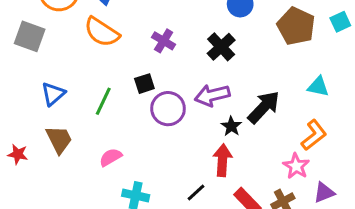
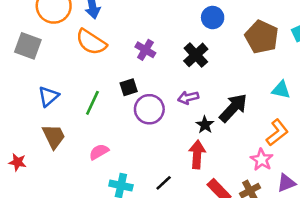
purple arrow: (212, 95) -> (188, 98), size x0.7
red star: (18, 154) -> (18, 162), moved
black line: (196, 193) -> (164, 183), moved

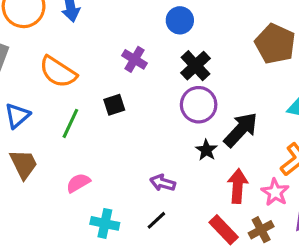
blue circle: (213, 18) -> (180, 20), moved
orange semicircle: (91, 42) -> (58, 72), moved
purple arrow: (188, 98) -> (163, 183), moved, turned 30
purple circle: (149, 109) -> (199, 105), moved
red arrow: (197, 154) -> (238, 186), moved

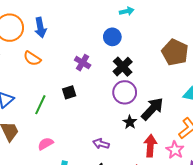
orange semicircle: (58, 72) -> (32, 58), moved, size x0.7

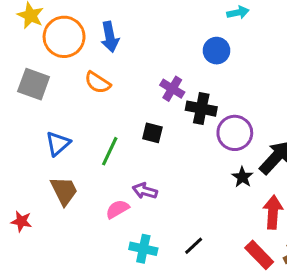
black cross: (123, 67) -> (201, 109), moved, turned -36
black square: (69, 92) -> (152, 133), turned 32
purple arrow: (101, 144) -> (145, 191), moved

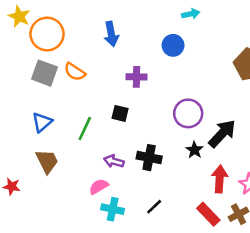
blue arrow: (110, 37) -> (111, 34), moved
gray square: (34, 84) -> (44, 73), moved
purple cross: (172, 89) -> (136, 77), turned -30
black cross: (201, 109) -> (149, 158), moved
pink semicircle: (117, 209) -> (99, 187), moved

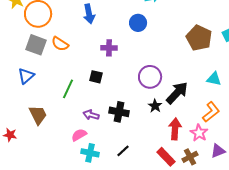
blue triangle: (42, 122) -> (26, 76), moved

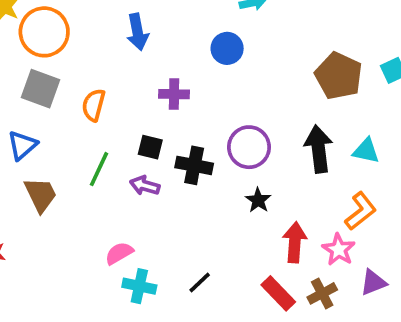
orange semicircle: (60, 44) -> (94, 105), moved, turned 72
black arrow: (177, 93) -> (318, 149), moved, turned -50
black cross: (119, 112) -> (194, 165), moved
brown trapezoid: (38, 115) -> (41, 195), moved
purple arrow: (91, 115) -> (145, 186), moved

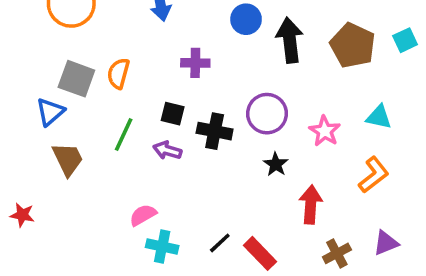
gray square: (41, 89) -> (76, 79), moved
black arrow: (318, 149) -> (290, 40), moved
pink star: (339, 250) -> (325, 131), moved
red rectangle: (278, 293) -> (260, 253), moved

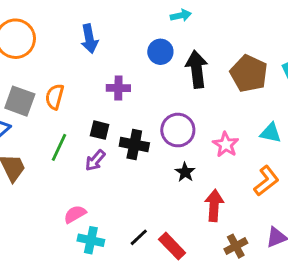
purple arrow: (167, 150) -> (95, 160), turned -65

